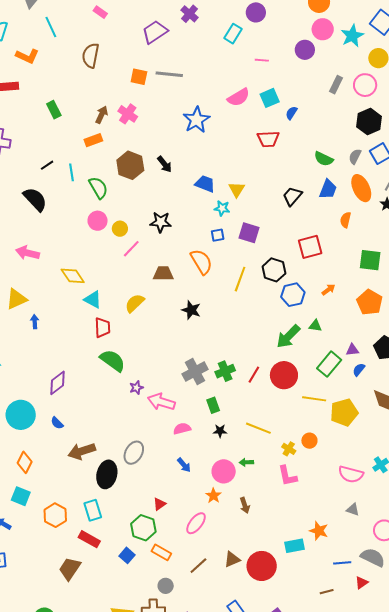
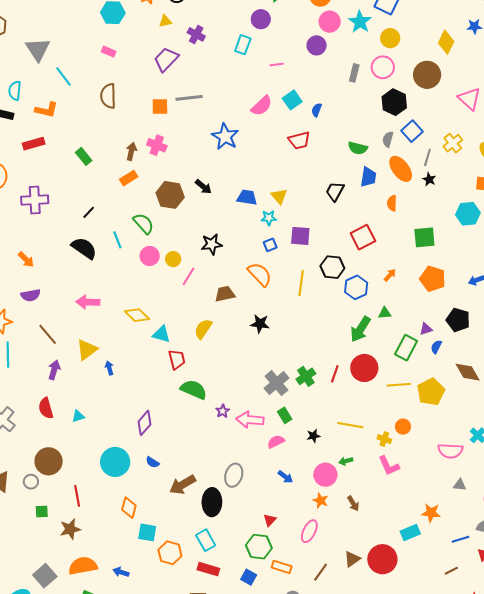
cyan line: (72, 172) -> (117, 240), moved
green rectangle: (213, 405) -> (285, 415), moved
cyan square: (21, 496) -> (147, 532), moved

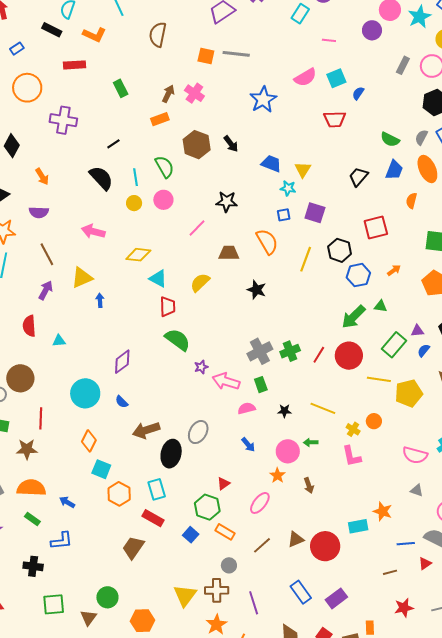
yellow circle: (173, 259) -> (134, 203), moved
yellow diamond: (137, 315) -> (138, 255), turned -50

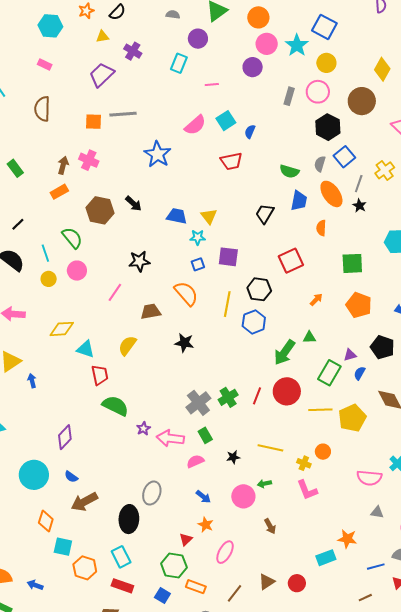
blue hexagon: (358, 275) -> (254, 322), moved
brown arrow: (146, 430) -> (84, 502), moved
orange star: (277, 475) -> (206, 525), moved
red circle: (325, 546) -> (297, 583), size x0.6

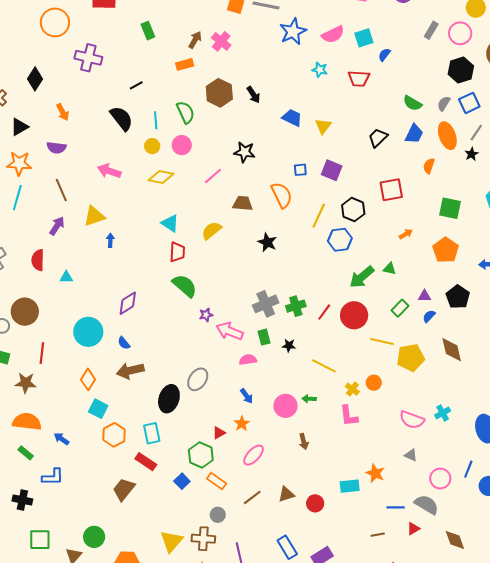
blue star: (158, 154) -> (293, 32), moved
cyan star: (198, 237) -> (320, 70), moved
yellow diamond: (62, 329) -> (161, 177), moved
green rectangle: (329, 373) -> (400, 308), size x0.7
black star: (233, 457) -> (289, 346), moved

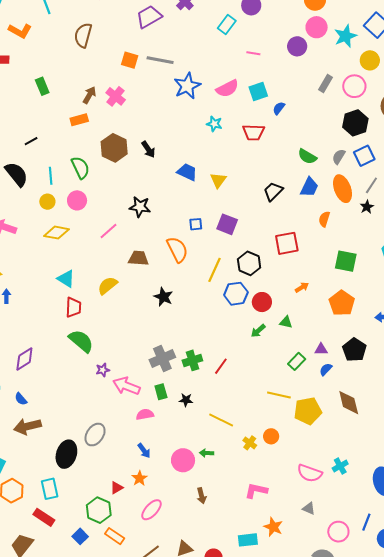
green arrow: (362, 277) -> (258, 331), size x0.6
red circle: (354, 315) -> (262, 302), moved, size x0.7
pink L-shape: (349, 416) -> (256, 491), moved, turned 110

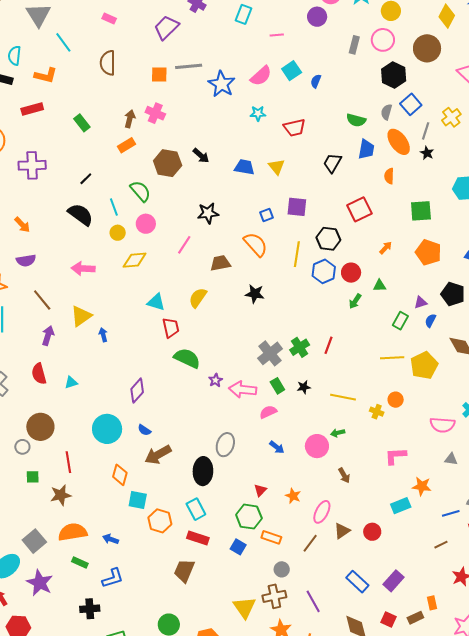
red trapezoid: (254, 132) -> (295, 128), moved
orange star: (139, 478) -> (293, 496), moved
pink ellipse: (151, 510) -> (322, 512), moved

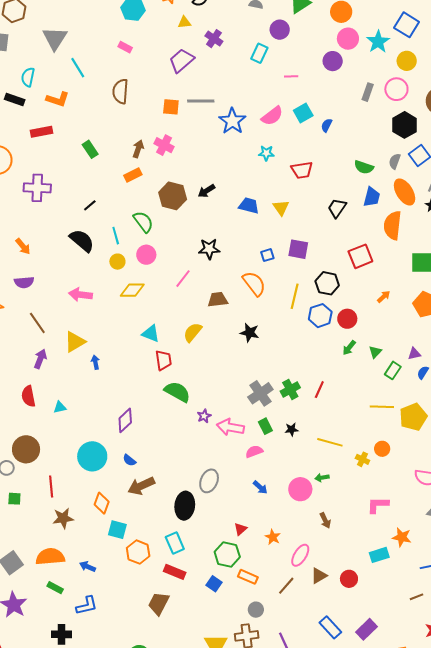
black arrow: (201, 156) -> (206, 191), turned 102
orange semicircle: (389, 176) -> (393, 225), size x1.8
green triangle: (380, 286) -> (375, 352), moved, turned -48
brown star: (61, 495) -> (63, 518), moved

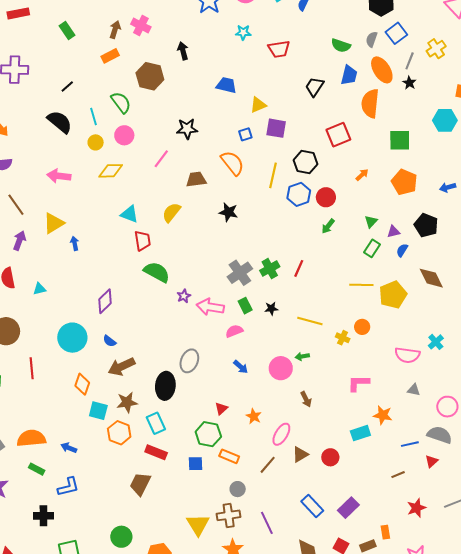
black arrow: (206, 191) -> (183, 51), moved, turned 108
yellow triangle: (281, 208) -> (258, 105), moved, turned 42
green triangle: (375, 352) -> (371, 221), moved
brown star: (63, 518) -> (127, 402), moved
blue square: (214, 584) -> (196, 464), turned -35

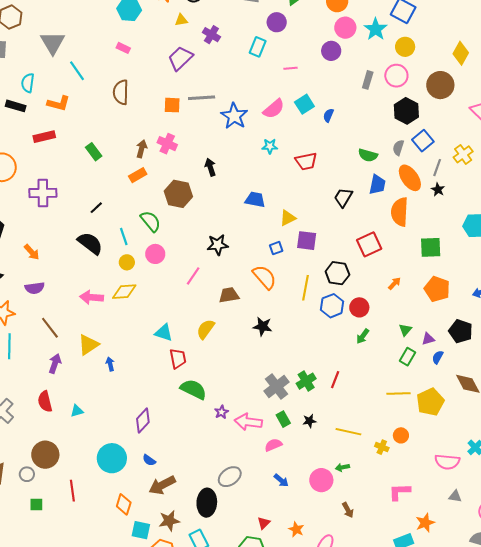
yellow diamond: (111, 171) -> (124, 292), moved
gray ellipse: (189, 361) -> (230, 477), turned 35
orange star: (383, 415) -> (425, 523), turned -30

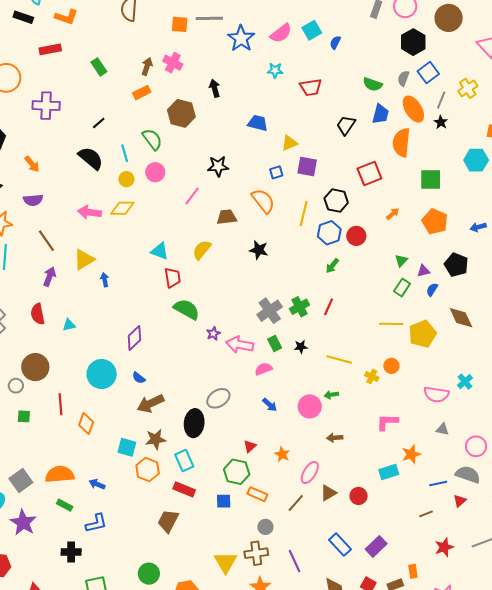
green arrow: (363, 336) -> (332, 266), moved
orange diamond: (124, 504) -> (86, 423), moved
brown arrow: (348, 510) -> (335, 438), turned 112

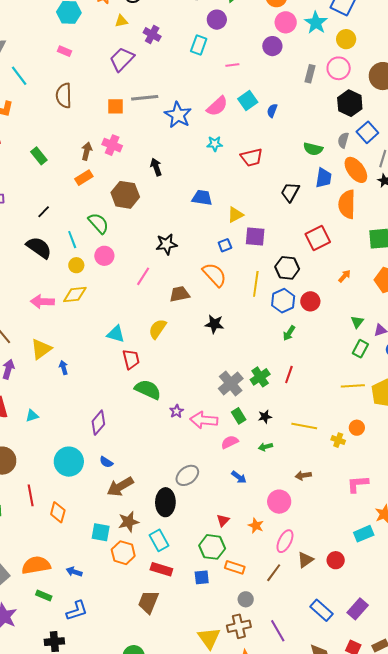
green arrow: (331, 395) -> (265, 447), moved
pink circle: (310, 406) -> (279, 502), moved
brown arrow: (335, 438) -> (303, 475), moved

